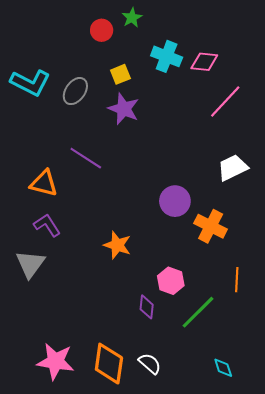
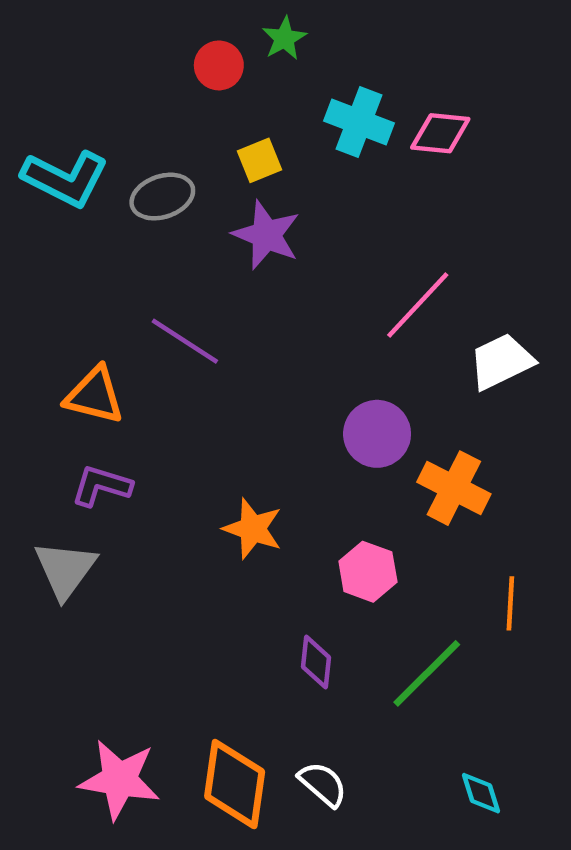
gray ellipse: (75, 91) -> (162, 197), turned 36
pink line: (225, 102) -> (418, 305), moved
purple L-shape: (47, 225) -> (101, 486), turned -40
pink hexagon: (171, 281) -> (368, 572), moved

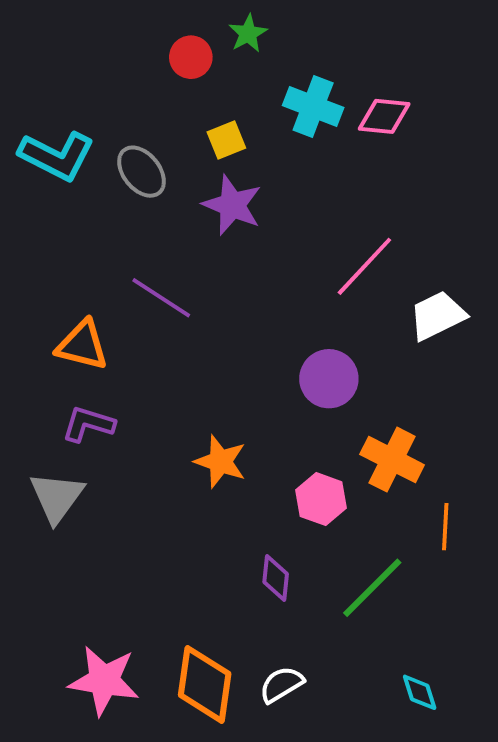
gray ellipse: (162, 197) -> (141, 172), turned 70
orange cross: (454, 488) -> (392, 460), moved
white semicircle: (323, 784) -> (282, 684), turned -72

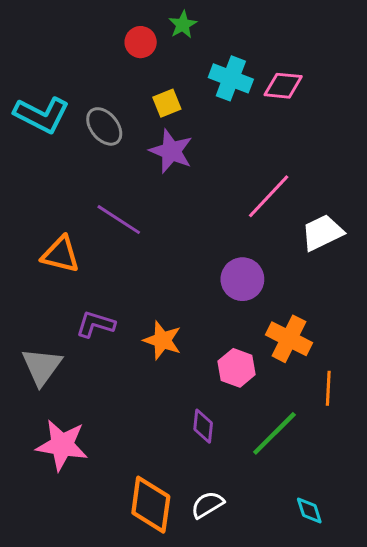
purple L-shape: (88, 424) -> (95, 324), moved
pink star: (104, 680) -> (62, 445), moved

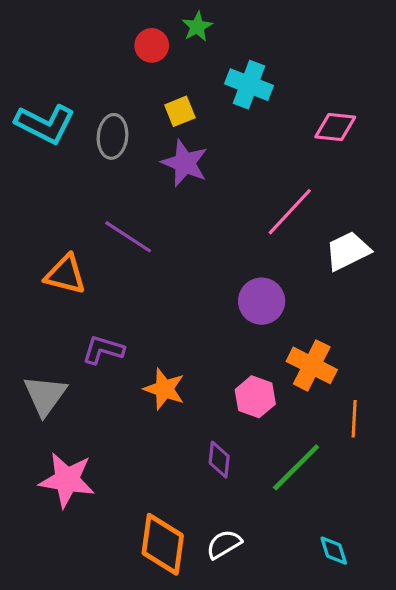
pink diamond: (283, 86) -> (335, 127), moved
gray ellipse: (104, 126) -> (113, 136), turned 45
orange star: (162, 340) -> (164, 389), moved

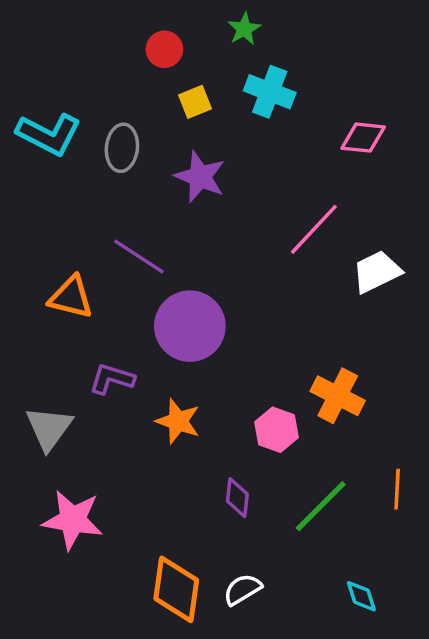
green star: (197, 27) -> (244, 29), moved
yellow square: (180, 111) -> (195, 102), moved
purple circle: (262, 301) -> (190, 326), moved, size x1.4
orange line: (354, 419) -> (397, 489), moved

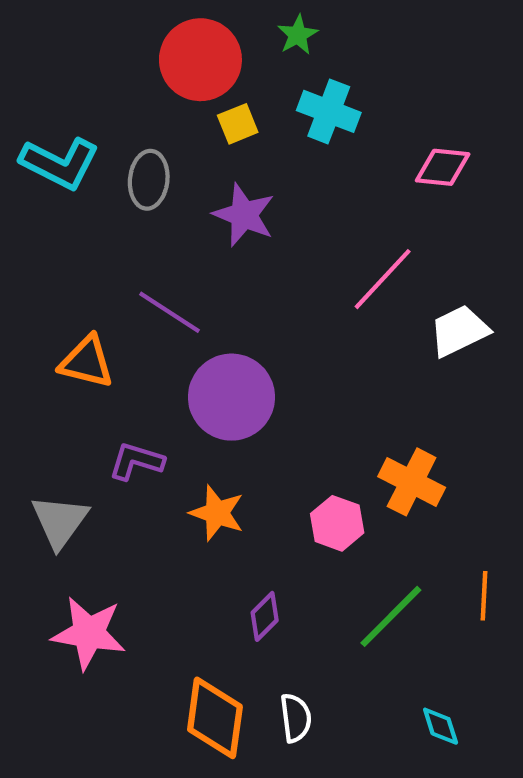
red circle: (164, 49) -> (200, 60), size x1.8
purple diamond: (237, 498) -> (265, 616), moved, turned 39
white semicircle: (243, 589) -> (296, 718), turned 114

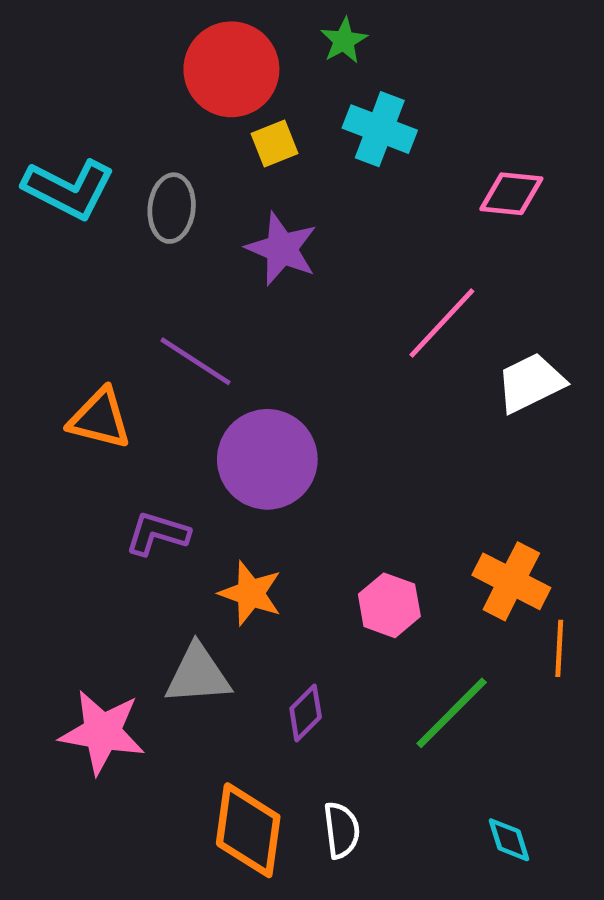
orange cross: (412, 482) -> (511, 581), moved
gray triangle: (60, 521) -> (198, 675), moved, turned 50
orange line: (484, 596) -> (559, 648), moved

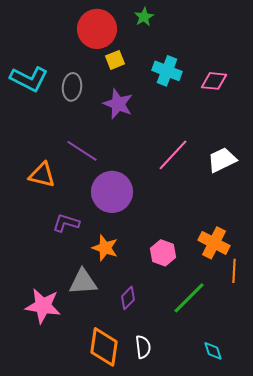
cyan cross: (380, 129) -> (167, 71), moved
pink line: (442, 323) -> (173, 155), moved

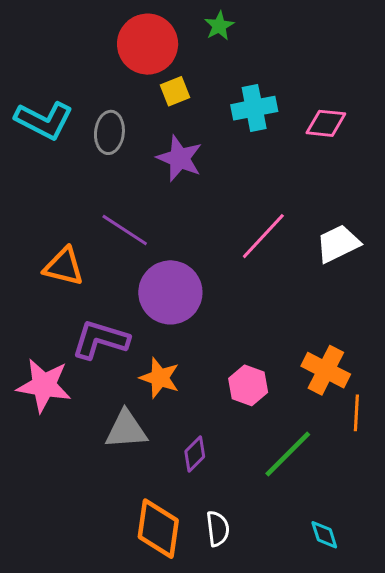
cyan cross: (167, 71) -> (254, 108), turned -32
purple L-shape: (66, 223) -> (100, 340), size x1.4
pink star: (43, 306) -> (44, 385), moved

